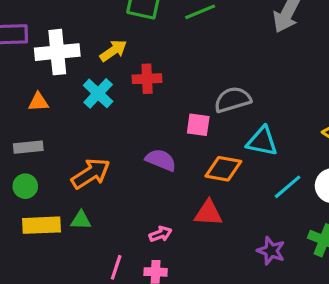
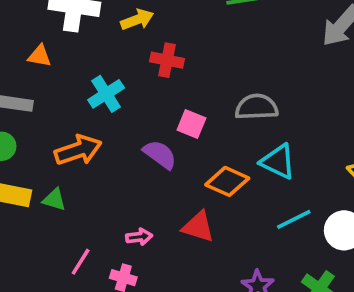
cyan cross: (98, 93) -> (106, 94), moved
pink square: (198, 125) -> (191, 124), moved

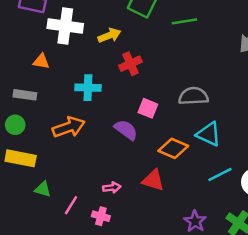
red cross: (167, 60) -> (130, 64), turned -35
cyan cross: (106, 94) -> (88, 88), turned 35
green triangle: (54, 199) -> (43, 189), moved

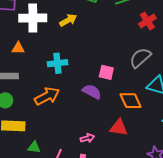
red cross: (130, 64) -> (147, 21), moved
gray semicircle: (193, 96) -> (140, 58), turned -30
orange diamond: (173, 148) -> (131, 101), turned 50

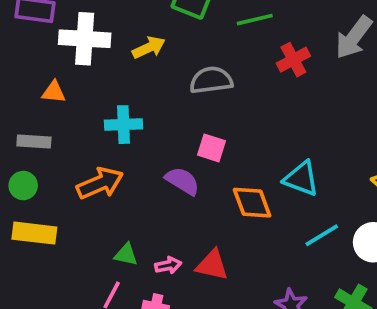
gray semicircle: (140, 58) -> (211, 80), moved, turned 30
red triangle: (119, 128) -> (212, 265), moved
green triangle: (34, 147) -> (126, 255), moved

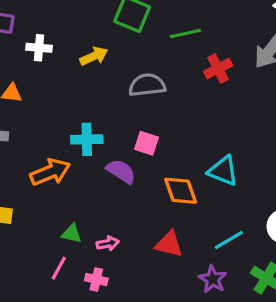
white cross: (85, 39) -> (39, 48), size x0.6
cyan cross: (124, 125) -> (87, 139), moved
cyan line: (322, 235) -> (229, 240), moved
red triangle: (212, 265) -> (169, 244), moved

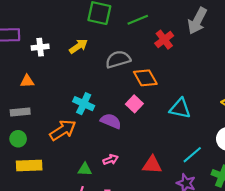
cyan cross: (87, 139) -> (84, 104), turned 36
pink square: (146, 143) -> (134, 104), moved, turned 35
orange diamond: (181, 191) -> (145, 78), moved
pink arrow: (108, 243) -> (111, 160), moved

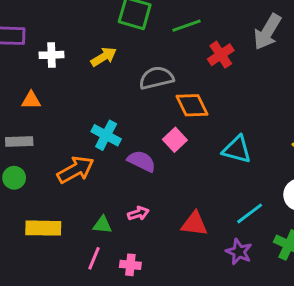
yellow rectangle: (29, 165) -> (43, 228), moved

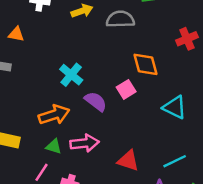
red cross: (221, 55) -> (187, 39), moved
gray semicircle: (156, 78) -> (120, 19), moved
orange arrow: (76, 170) -> (54, 115), moved
pink arrow: (138, 213) -> (85, 143), size x1.6

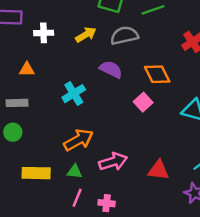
cyan cross: (71, 75) -> (74, 94), moved, turned 30
purple semicircle: (96, 101) -> (111, 69), moved
green triangle: (54, 146) -> (75, 172), moved

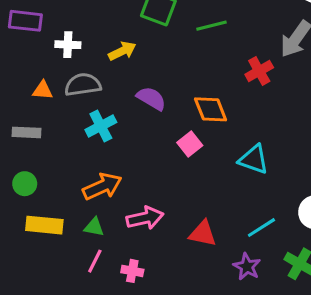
gray semicircle: (124, 36) -> (83, 85), moved
green circle: (13, 132) -> (25, 184), moved

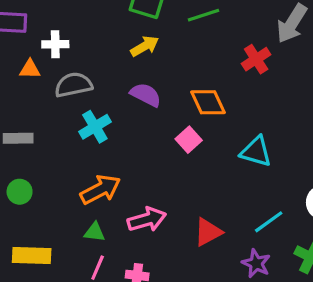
yellow arrow: (122, 51) -> (145, 46), moved
orange triangle: (43, 90) -> (30, 69), moved
yellow rectangle: (44, 225) -> (32, 256), moved
red triangle: (203, 234) -> (208, 232), turned -36

